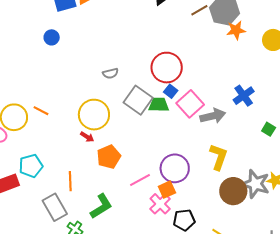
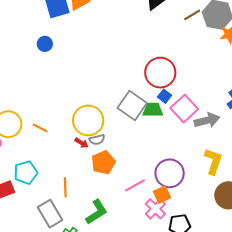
gray semicircle: (110, 73) -> (97, 140), moved
orange line: (41, 111) -> (40, 128), moved

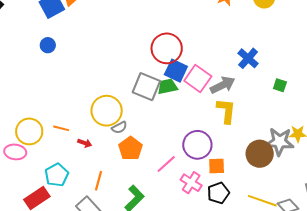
blue square: (165, 96) -> (176, 71), size x1.6
red arrow: (82, 143) -> (85, 143), moved
yellow L-shape: (213, 161) -> (226, 111), moved
orange line: (65, 187) -> (98, 181), turned 30
orange square: (162, 195) -> (217, 166), moved, turned 36

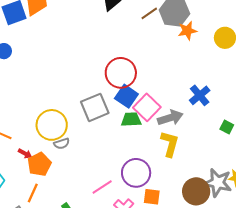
gray square: (146, 87) -> (95, 107), turned 36
green trapezoid: (167, 87) -> (131, 120), moved
orange pentagon: (130, 148) -> (39, 164), moved

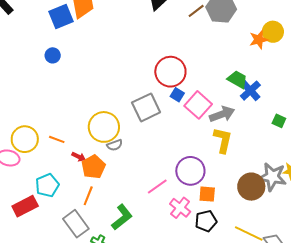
orange star: (187, 31) -> (259, 40), moved
blue square: (126, 96) -> (177, 95), size x0.6
green trapezoid: (131, 120) -> (237, 79), moved, turned 35

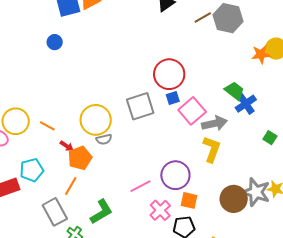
blue square: (177, 95) -> (173, 98), turned 32

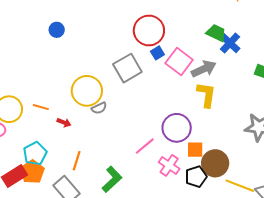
blue circle: (55, 42) -> (57, 30), moved
orange pentagon: (80, 158) -> (32, 172), moved
brown circle: (234, 199) -> (215, 163), moved

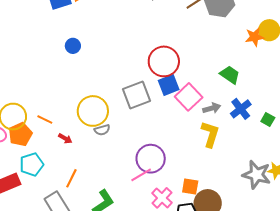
blue cross: (230, 43) -> (241, 109), moved
blue square: (157, 53) -> (169, 85), size x1.5
gray arrow: (204, 69) -> (212, 108), size x0.7
purple circle: (177, 128) -> (151, 159), moved
orange pentagon: (32, 172) -> (20, 134), moved

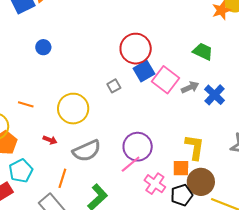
gray square: (137, 95) -> (114, 86), size x0.5
blue cross: (241, 109) -> (215, 95), moved
orange line: (45, 120) -> (26, 104), moved
gray semicircle: (102, 130) -> (87, 151), moved, size x1.8
yellow L-shape: (210, 134) -> (195, 147), moved

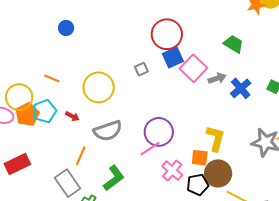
blue circle: (43, 47) -> (66, 28), moved
cyan pentagon: (21, 171) -> (45, 111), moved

